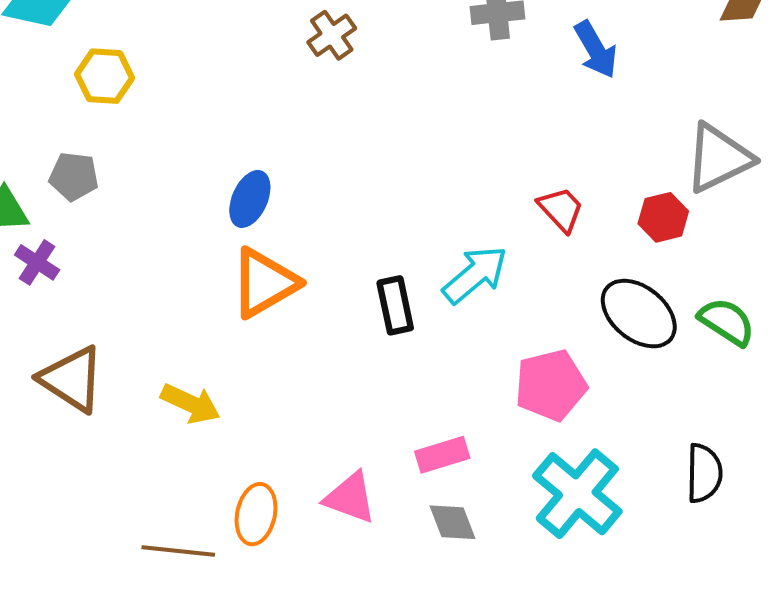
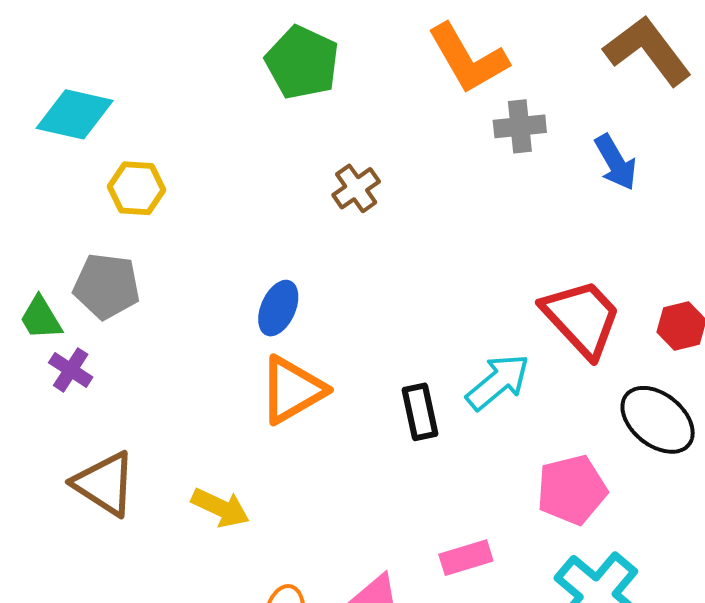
brown cross: (332, 35) -> (356, 188), moved
gray pentagon: (74, 176) -> (107, 286), size x1.4
red trapezoid: (561, 209) -> (582, 318), size x1.8

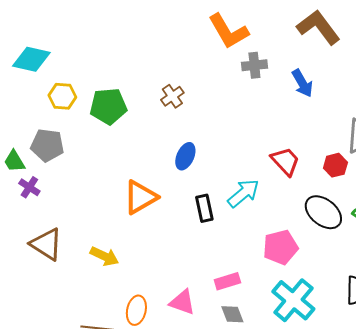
green pentagon: (302, 63) -> (108, 106), moved, turned -30
blue ellipse: (278, 308) -> (185, 156), moved
red trapezoid: (582, 318) -> (285, 161), size x0.7

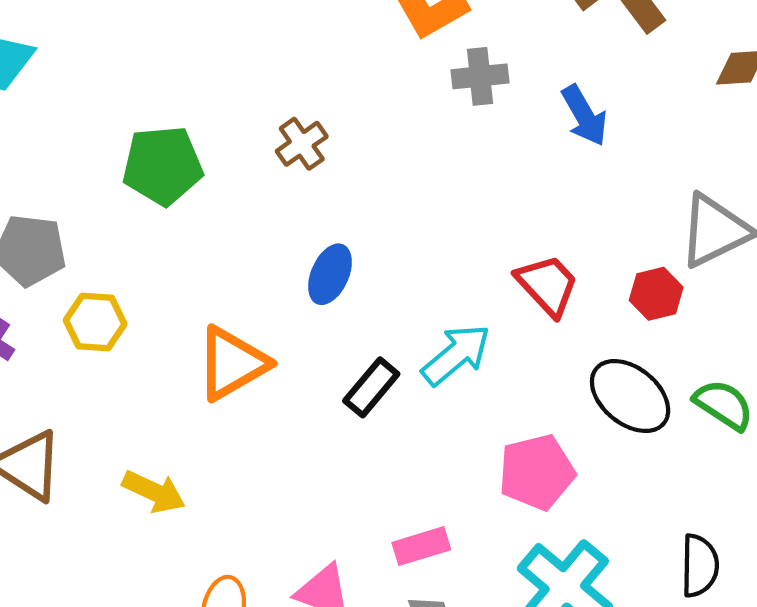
yellow hexagon: (62, 96) -> (95, 322), moved
black rectangle: (204, 208) -> (371, 387), turned 52

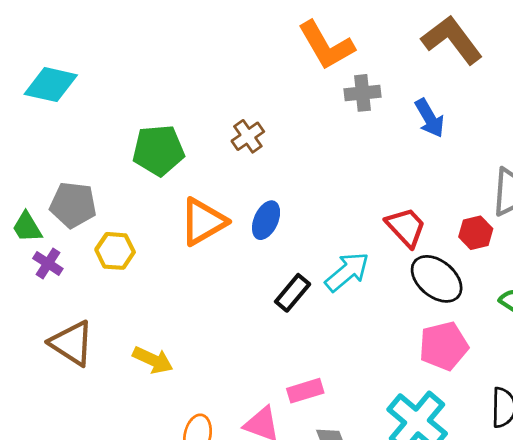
orange triangle: (232, 363) -> (203, 222), moved
black ellipse: (630, 396) -> (437, 279), moved
pink pentagon: (537, 472) -> (444, 346), moved
pink rectangle: (421, 546) -> (305, 391), moved

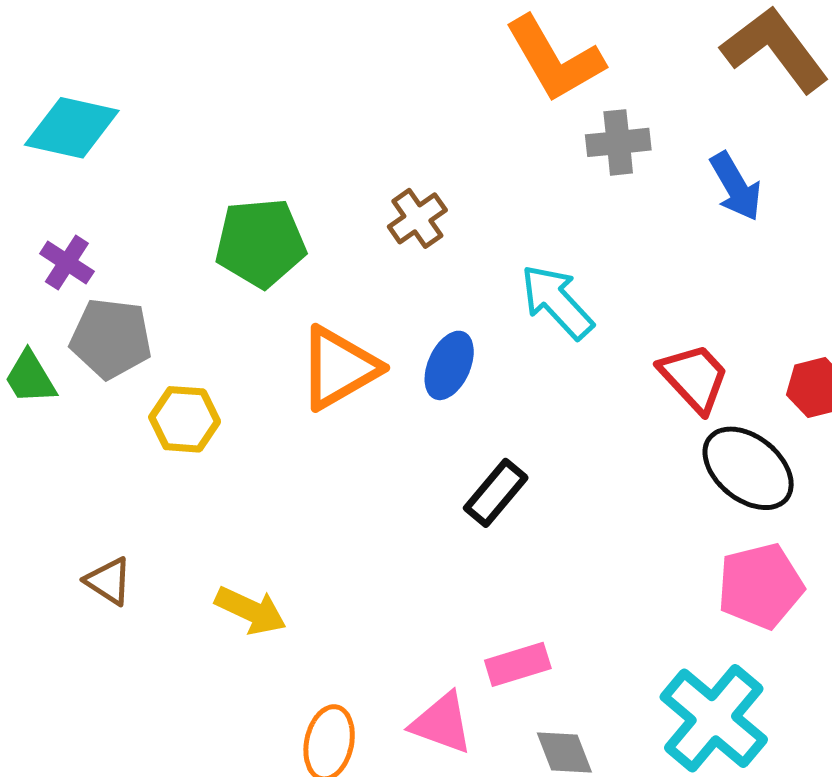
purple cross: (48, 263) -> (67, 263), moved
cyan arrow: (347, 272) -> (557, 302), moved, turned -93
brown triangle: (72, 343) -> (109, 581), size x0.6

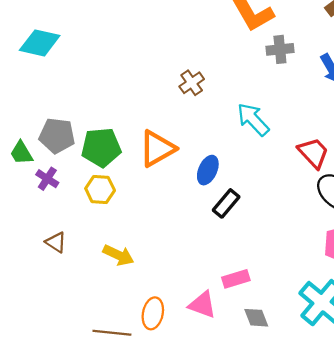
green pentagon: (260, 243) -> (101, 147), moved
purple cross: (67, 263) -> (47, 179), moved
blue ellipse: (449, 365) -> (208, 170), moved
yellow hexagon: (185, 419) -> (100, 189), moved

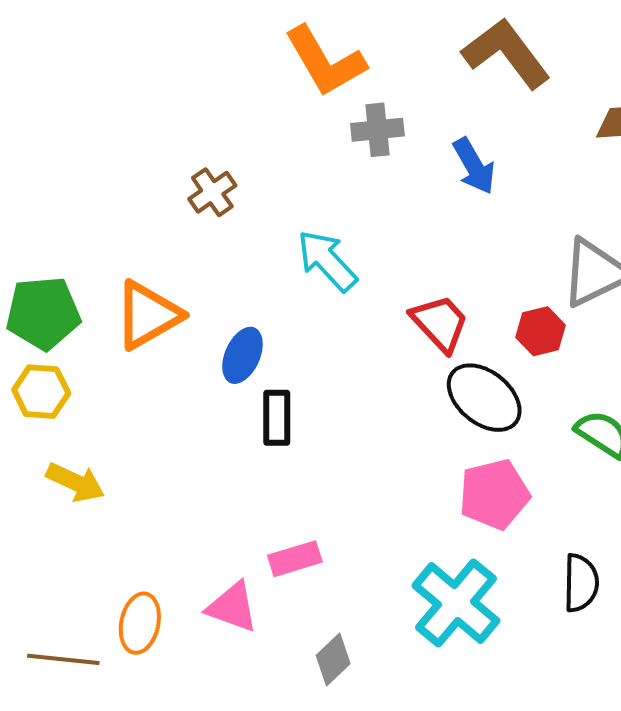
black rectangle: (226, 203) -> (277, 418), turned -40
yellow arrow: (118, 255) -> (75, 482), moved
gray diamond: (256, 318) -> (333, 659), moved, turned 68

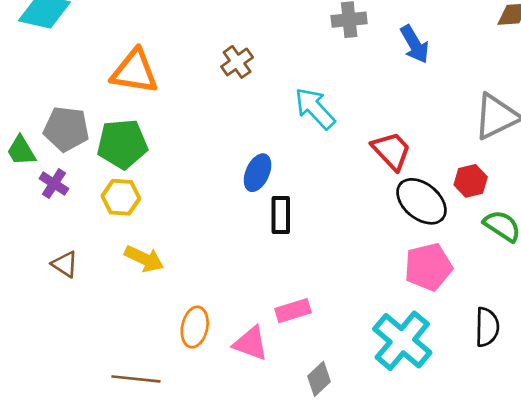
orange triangle: (148, 315) -> (135, 72), moved, turned 39
red hexagon: (541, 331) -> (471, 181), moved
orange ellipse: (140, 623) -> (195, 327), moved

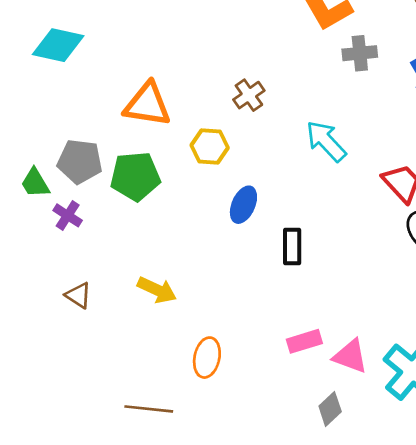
blue ellipse: (258, 173) -> (243, 205), moved
yellow hexagon: (121, 197) -> (210, 147), moved
pink triangle: (251, 343) -> (350, 356), moved

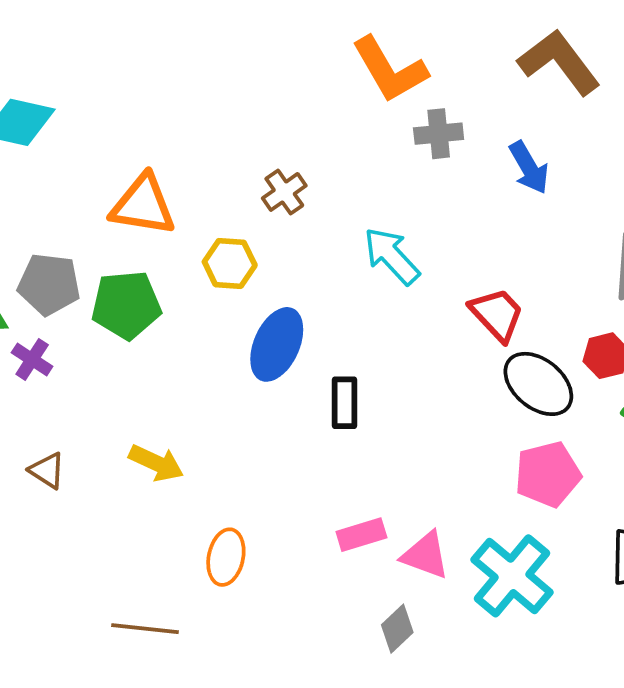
blue ellipse: (243, 205) -> (277, 344), size x1.4

